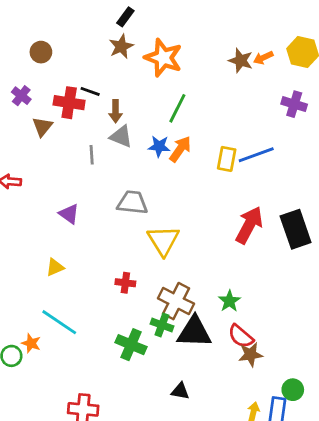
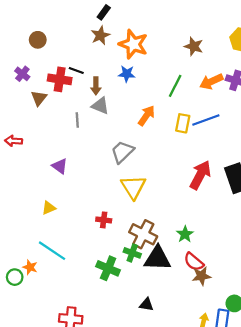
orange arrow: (263, 58) -> (211, 82), moved, size x1.5
green line: (177, 108) -> (175, 86), moved
blue star: (159, 146) -> (127, 74), moved
gray trapezoid: (132, 203) -> (122, 152), moved, turned -50

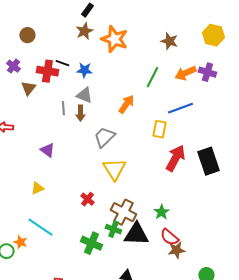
blue star: (127, 74) -> (84, 70), moved
brown arrow: (96, 86) -> (80, 113), moved
yellow rectangle: (183, 123) -> (159, 129), moved
red cross: (104, 220) -> (87, 199), turned 32

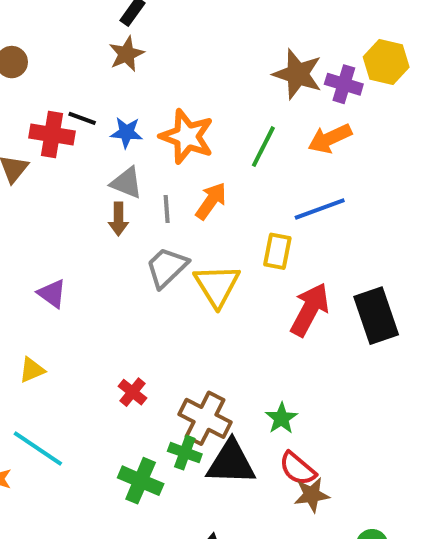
orange star: (114, 39) -> (187, 137), moved
brown star: (169, 41) -> (298, 74), size x1.4
purple cross: (207, 72) -> (344, 84), moved
gray line: (63, 108) -> (167, 209), moved
yellow triangle: (114, 169) -> (217, 285), moved

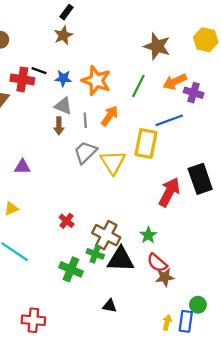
purple cross: (344, 84) -> (194, 93), moved
yellow rectangle: (277, 251) -> (146, 143), size x1.5
purple triangle: (52, 294) -> (22, 167), turned -35
red arrow: (310, 310) -> (169, 192), moved

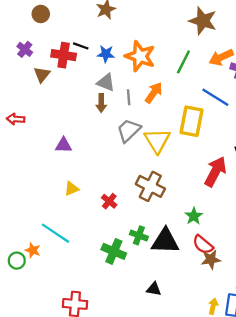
blue line: (169, 120) -> (215, 97), turned 52
yellow triangle: (11, 209) -> (72, 189), moved
brown cross: (106, 235) -> (150, 186), moved

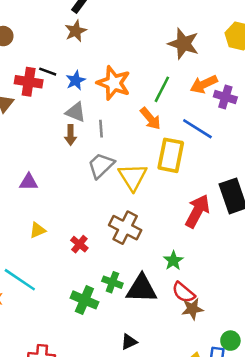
blue star: (106, 54) -> (76, 80), turned -30
orange arrow: (154, 93) -> (150, 119), moved, turned 105
black triangle: (154, 289) -> (129, 342), turned -35

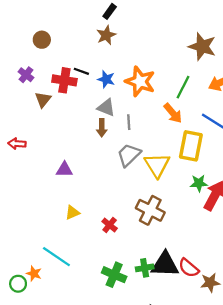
blue star: (76, 80) -> (106, 79), turned -30
green star: (173, 261) -> (199, 183), moved, turned 30
green cross: (112, 282) -> (145, 268), moved, turned -30
red semicircle: (183, 292) -> (189, 268), moved

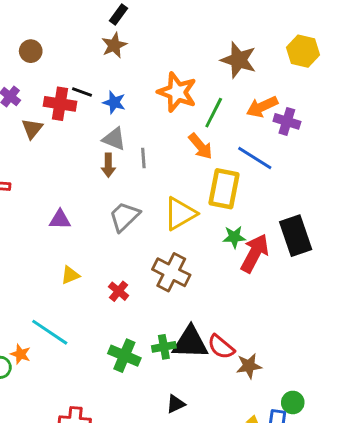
orange star: (140, 81) -> (177, 92), moved
gray trapezoid: (129, 155) -> (124, 217), moved
yellow triangle: (157, 165) -> (180, 214), turned 32

